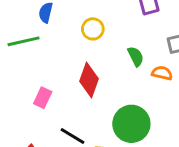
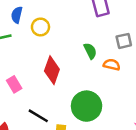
yellow circle: (93, 29) -> (40, 27), moved
pink rectangle: (43, 98) -> (14, 84), turned -56

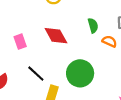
red diamond: (52, 70) -> (56, 36), turned -60

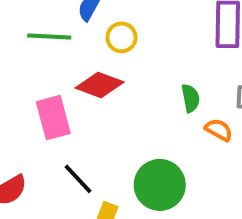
red diamond: (56, 36) -> (100, 85), moved, turned -45
pink rectangle: (20, 42) -> (53, 118), size x1.5

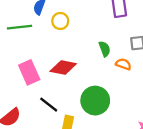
red diamond: (100, 85) -> (63, 68), moved

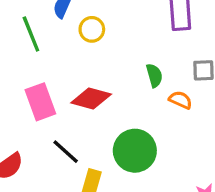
green line: (19, 27) -> (31, 34), turned 70

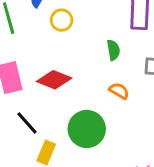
green semicircle: (154, 75) -> (113, 50), moved
orange semicircle: (180, 100) -> (119, 91), moved

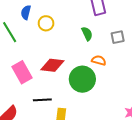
black line: (27, 123) -> (42, 100), turned -36
green circle: (87, 129) -> (82, 79), moved

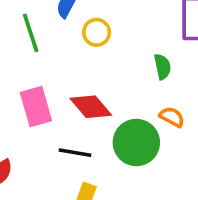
red diamond: (52, 65) -> (91, 107), turned 30
black line: (42, 100) -> (75, 153), moved

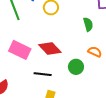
pink rectangle: (36, 107) -> (20, 50), turned -45
green circle: (136, 143) -> (76, 67), size x0.6

